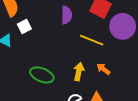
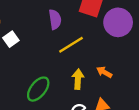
yellow line: (92, 40) -> (71, 45), moved, turned -45
green ellipse: (42, 75) -> (38, 89), turned -65

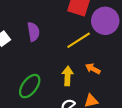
purple semicircle: (55, 19) -> (33, 32), moved
yellow line: (71, 45) -> (79, 40), moved

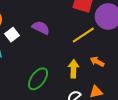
purple semicircle: (33, 32) -> (41, 28), turned -54

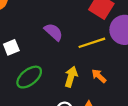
purple semicircle: (41, 28) -> (53, 32), moved
white square: (12, 35) -> (11, 47), moved

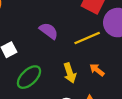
yellow arrow: (71, 77) -> (70, 73), turned 150

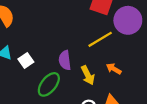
purple semicircle: (49, 31) -> (65, 60), moved, turned -126

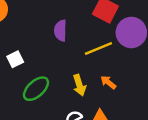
purple semicircle: (65, 60) -> (60, 31), moved

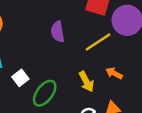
white square: (15, 59) -> (20, 78), moved

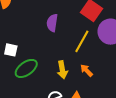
yellow line: (98, 42) -> (82, 41), turned -45
white square: (20, 78) -> (11, 50), turned 32

